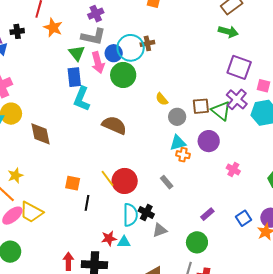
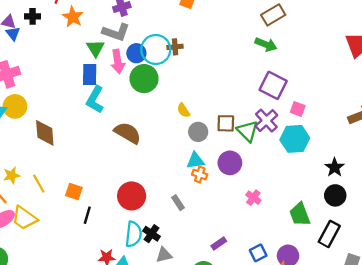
yellow line: (108, 178) -> (39, 184), moved

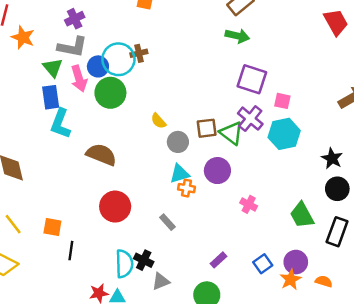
red circle: (132, 196) -> (115, 207), moved

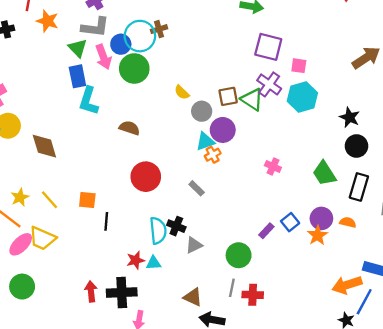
brown semicircle: (101, 155) -> (129, 128), size x0.7
purple circle: (217, 171) -> (223, 130), moved
orange cross: (186, 188) -> (213, 155), turned -35
purple rectangle: (218, 260) -> (266, 231), moved
orange semicircle: (324, 281) -> (348, 222), moved

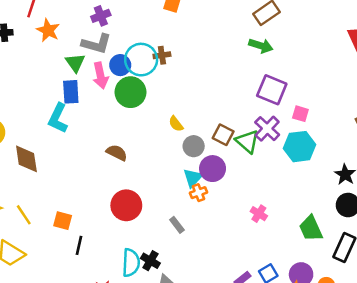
brown square: (228, 96) -> (223, 135), turned 30
cyan L-shape: (89, 101) -> (58, 118), moved
cyan triangle: (205, 141) -> (193, 178), turned -36

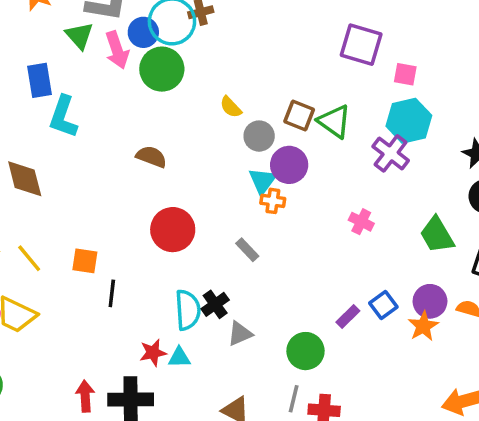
blue rectangle: (71, 92) -> (40, 80), moved
purple cross: (267, 129) -> (391, 153), moved
orange cross: (198, 193) -> (273, 201), turned 35
black cross: (150, 261) -> (215, 304), turned 30

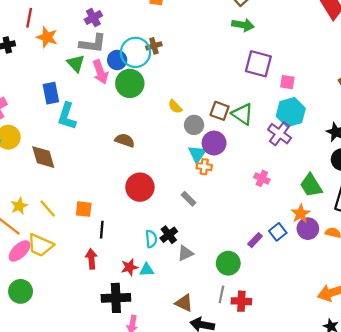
cyan semicircle: (188, 310) -> (151, 239), size x0.7
orange star: (423, 326) -> (301, 214), moved
red arrow: (85, 396) -> (91, 259), moved

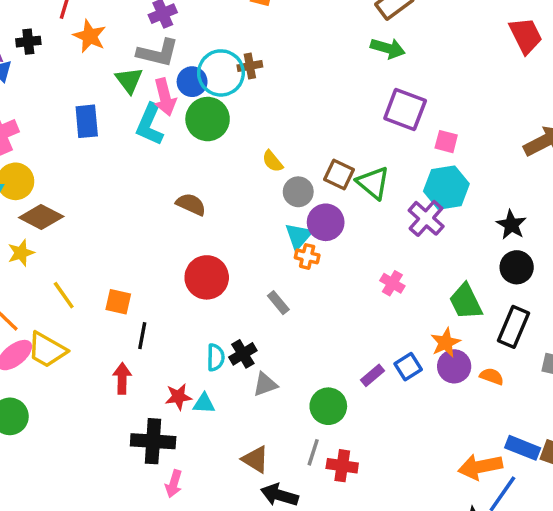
cyan L-shape: (67, 116) -> (150, 124), moved
brown diamond: (43, 157) -> (41, 217), moved, turned -52
yellow star: (19, 206) -> (21, 253), moved

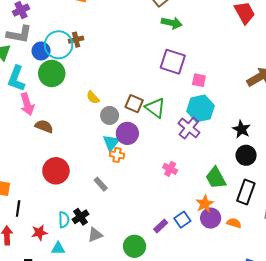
green arrow: (388, 48) -> (172, 23), moved
pink arrow: (165, 97) -> (27, 104), moved
red star: (178, 397) -> (39, 233), moved

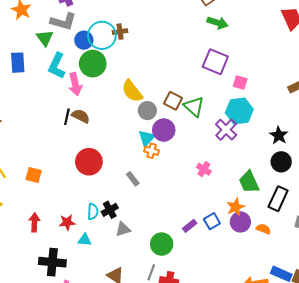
yellow semicircle: (93, 97) -> (132, 91), size x1.6
pink arrow: (27, 104) -> (75, 84), moved
black line: (18, 209) -> (67, 117), moved

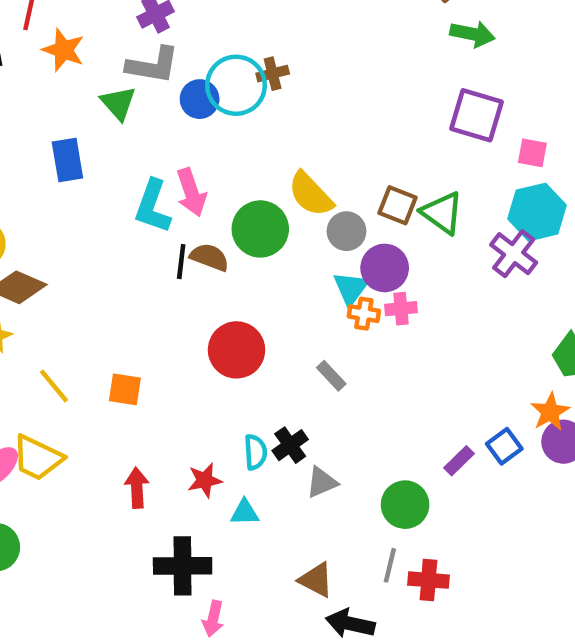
green circle: (93, 64) -> (260, 229), moved
cyan L-shape: (57, 66) -> (153, 206), moved
pink cross: (204, 169) -> (401, 309), moved, turned -32

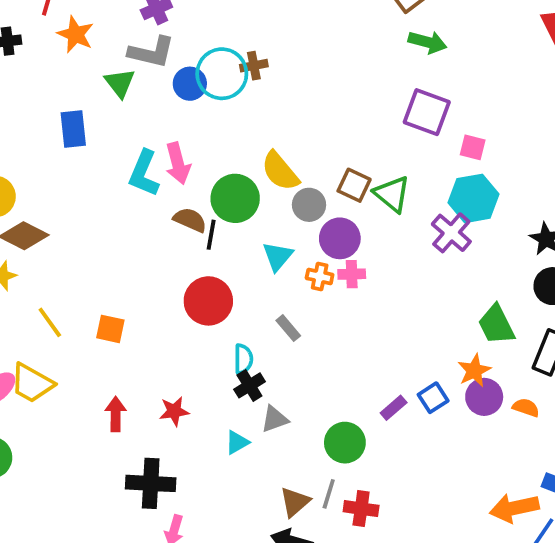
black line: (181, 262) -> (211, 235), moved
cyan triangle: (351, 288) -> (278, 256), moved
cyan semicircle: (255, 452) -> (243, 359), moved
cyan triangle: (245, 513) -> (237, 442), moved, turned -32
brown triangle: (316, 580) -> (295, 502), moved, turned 48

